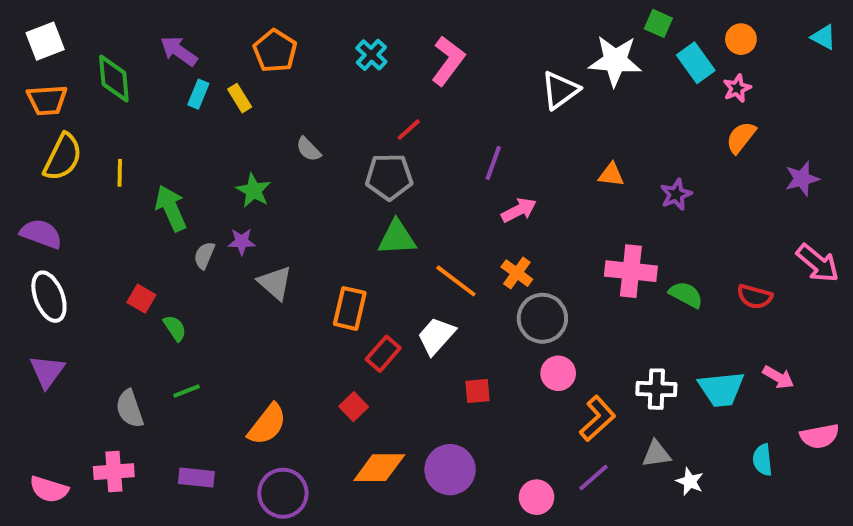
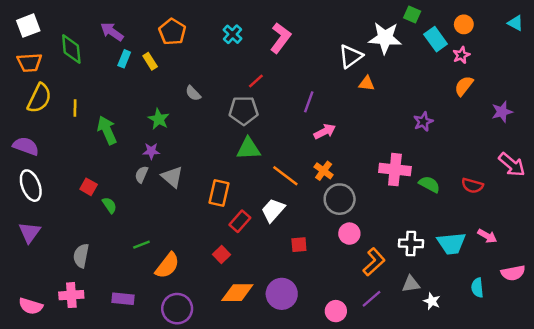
orange triangle: (611, 175) -> (367, 83), moved
gray semicircle: (204, 255) -> (141, 174), moved
green line: (187, 391) -> (141, 245), moved
gray semicircle: (130, 409) -> (81, 256), turned 30

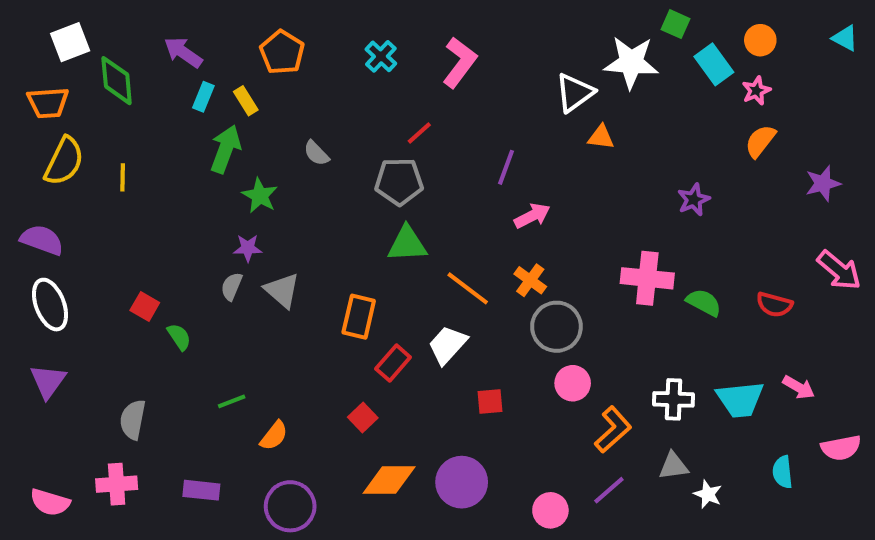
white square: (28, 26) -> (70, 42), moved
green arrow: (107, 130) -> (226, 149), moved, turned 44
orange semicircle: (167, 266) -> (274, 436), size x0.7

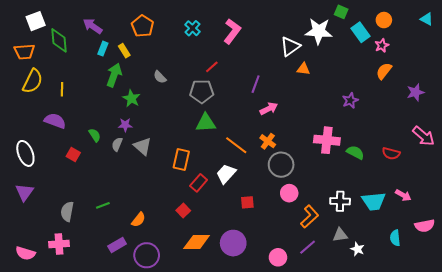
purple semicircle: (42, 240) -> (55, 121), moved
green semicircle: (179, 337) -> (95, 135), moved
green line: (232, 401) -> (103, 205), moved
purple rectangle: (201, 490) -> (117, 245), moved, turned -36

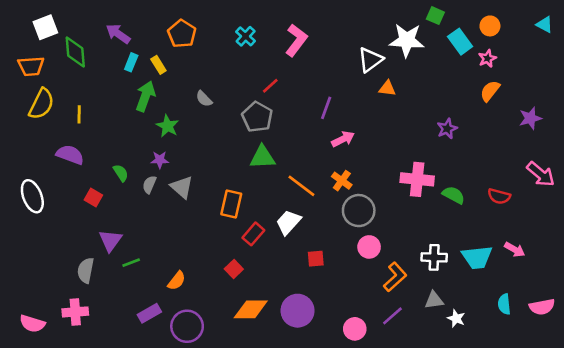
gray pentagon: (202, 91) -> (257, 117), turned 30
purple triangle: (24, 192) -> (110, 240), moved
pink semicircle: (425, 226) -> (542, 307), moved

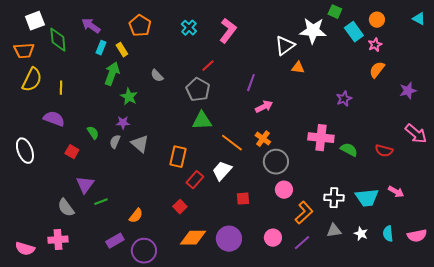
gray semicircle: (86, 270) -> (66, 208), turned -48
white star: (456, 318) -> (361, 234), moved
pink circle: (355, 329) -> (273, 238), moved

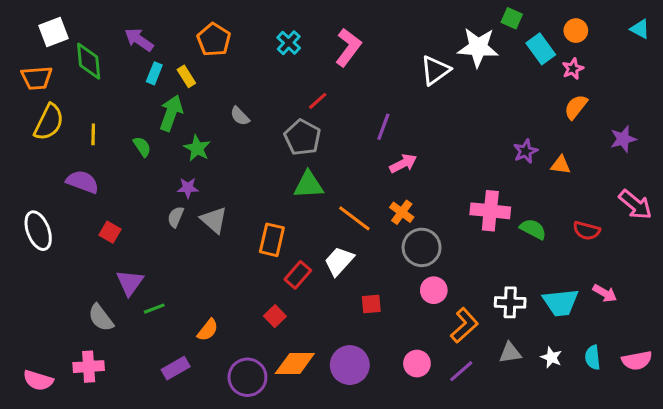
orange triangle: (298, 68) -> (561, 165), moved
green semicircle: (93, 133) -> (142, 147), moved
purple circle: (144, 251) -> (247, 377), moved

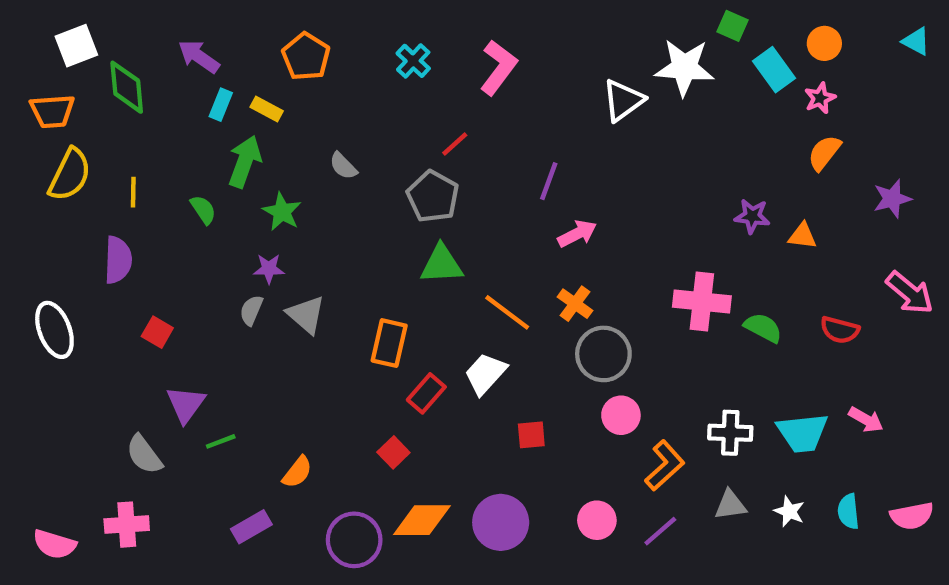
yellow rectangle: (186, 76) -> (267, 109), turned -30
purple star: (525, 151) -> (752, 216), turned 30
purple semicircle: (82, 182) -> (118, 260), turned 72

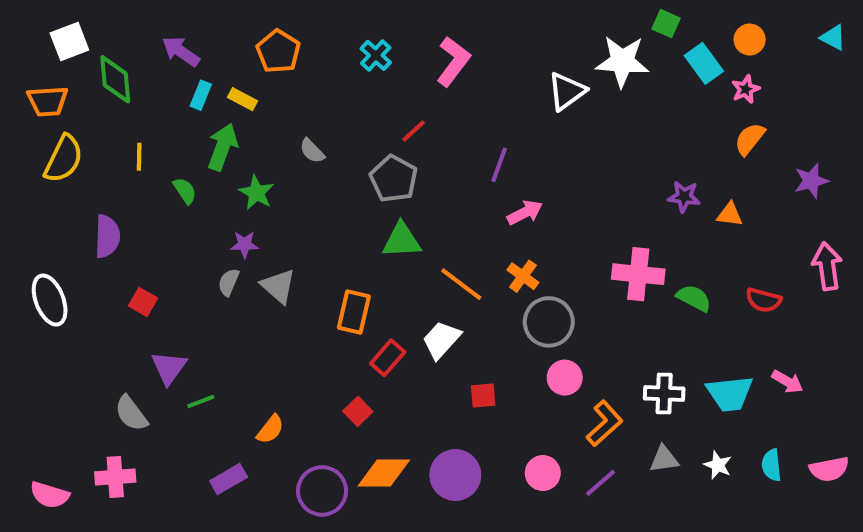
yellow line: (133, 192) -> (139, 157), moved
pink arrow: (910, 293) -> (827, 266), turned -138

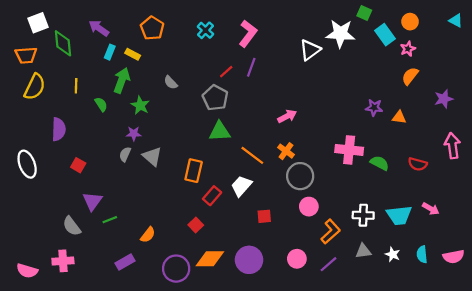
purple line: (499, 165) -> (251, 67), moved

